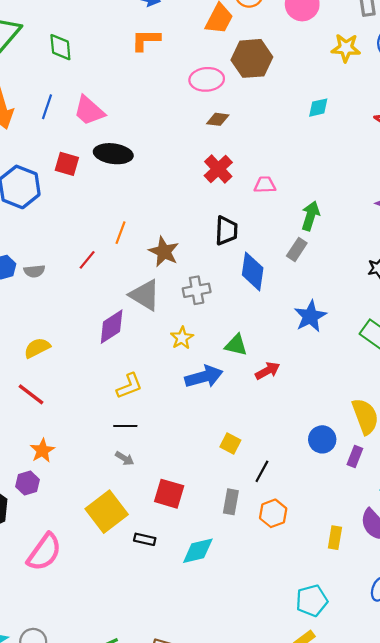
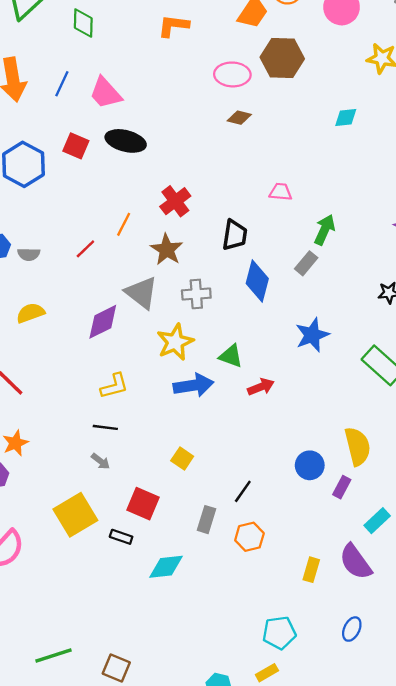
red cross: (218, 169) -> (175, 201), moved
yellow star: (182, 338) -> (175, 342), size x1.5
yellow semicircle: (37, 348) -> (30, 313), moved
yellow square: (230, 443) -> (182, 459), moved
black rectangle: (145, 539) -> (121, 537), moved

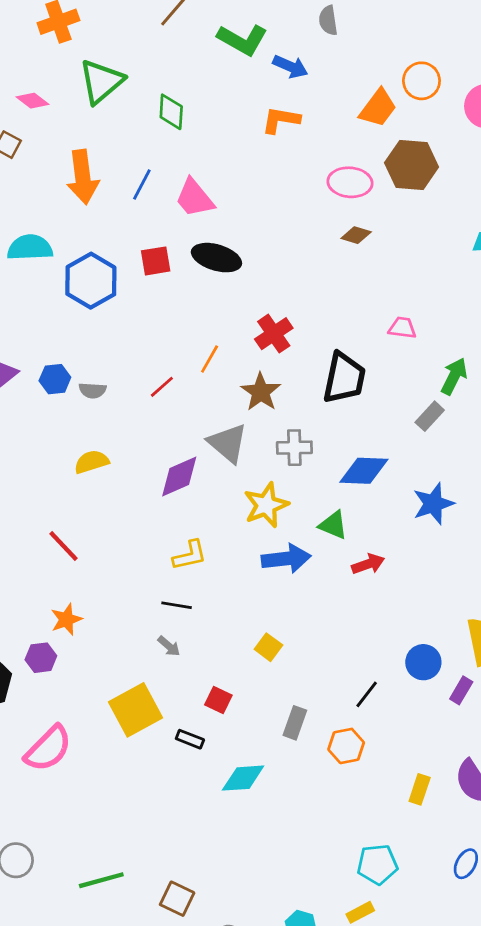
red square: (76, 146) -> (156, 261), turned -35
black trapezoid: (235, 235) -> (344, 378), size x1.4
blue diamond: (257, 281) -> (364, 471), moved, turned 75
black line: (243, 491) -> (367, 694), moved
red square: (143, 504) -> (218, 700), size x0.7

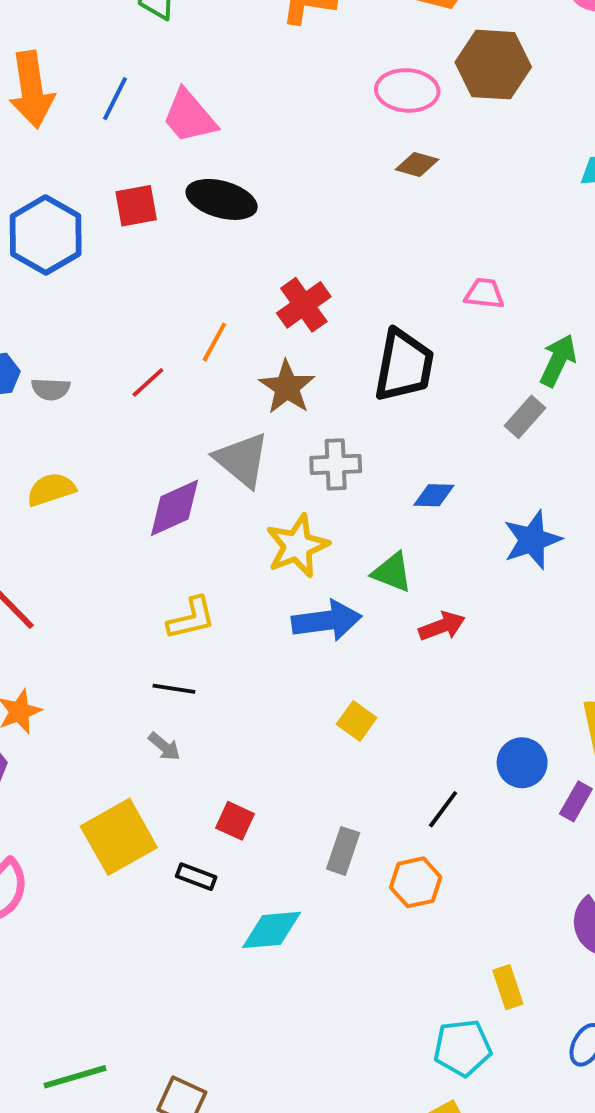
blue diamond: (364, 471) -> (434, 495), size x0.6
yellow square: (268, 647) -> (357, 721), moved
yellow rectangle: (420, 789) -> (508, 987), moved, turned -36

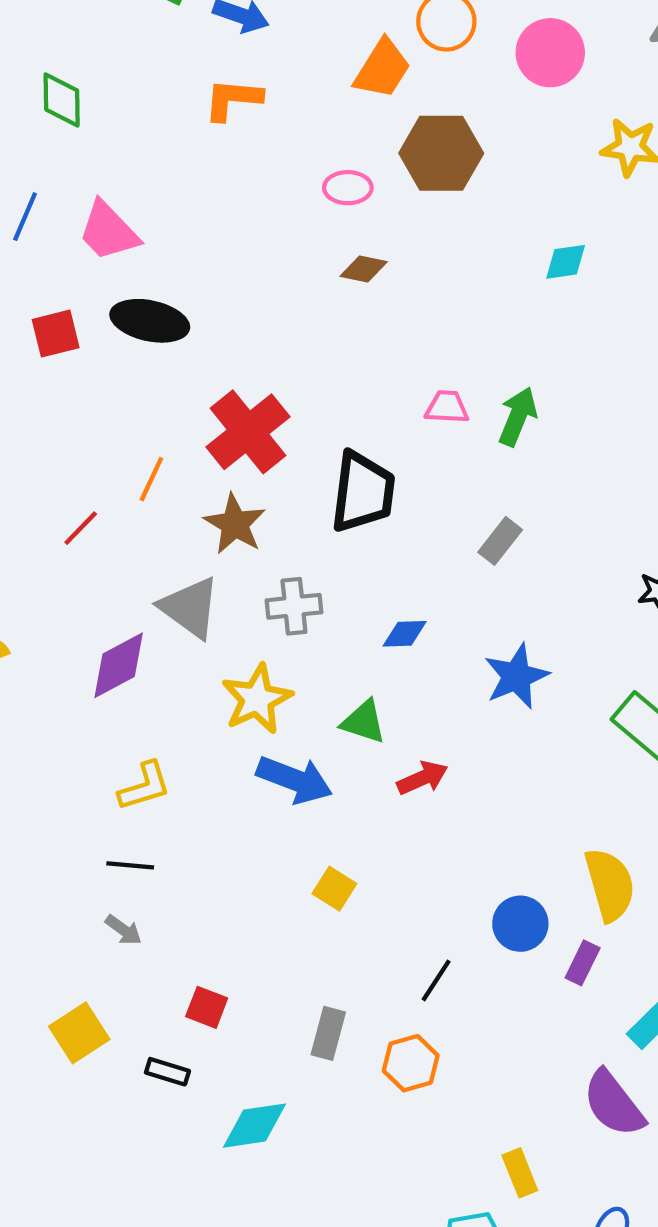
pink ellipse: (407, 90) -> (348, 188), size x0.7
red cross: (304, 305) -> (248, 432), size x1.4
green arrow: (558, 360) -> (518, 417), moved
blue arrow: (327, 621) -> (295, 780), turned 32
yellow square: (119, 837) -> (79, 1033), size x0.7

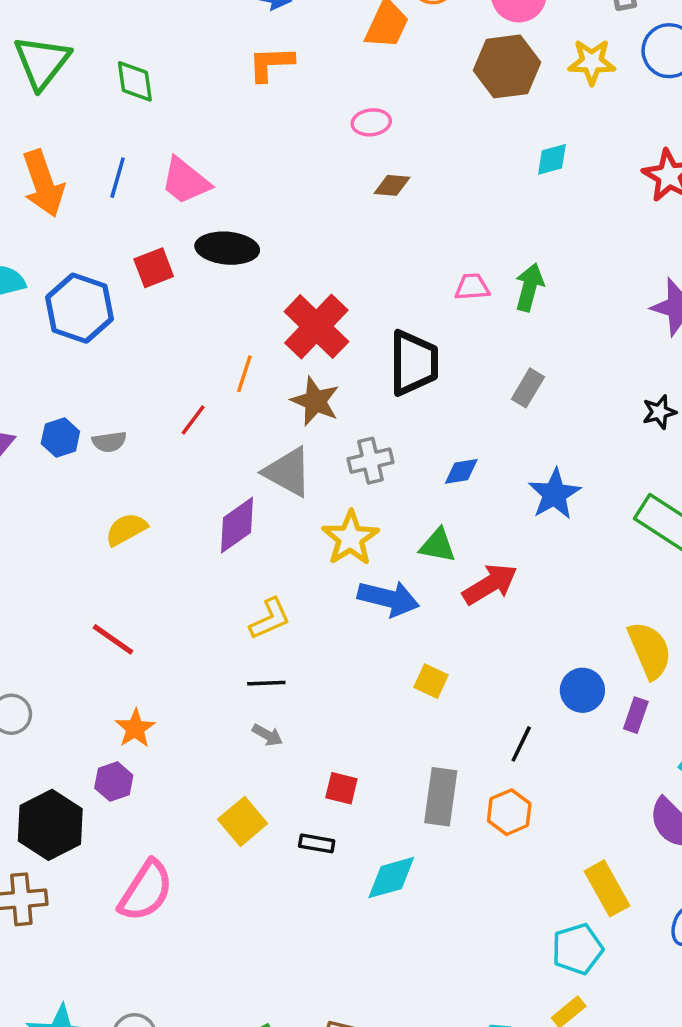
brown hexagon: (441, 153) -> (507, 66), moved
red arrow: (422, 778) -> (490, 584), size x1.4
gray rectangle: (328, 1033) -> (441, 797), size x1.4
yellow rectangle: (520, 1173) -> (607, 888), size x1.4

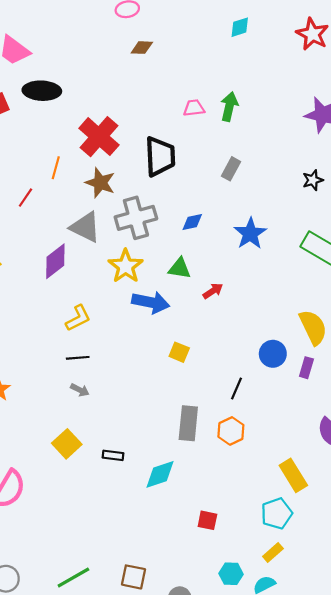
gray cross: (371, 461) -> (136, 218), size x1.5
red arrow: (490, 584) -> (213, 291), size x0.6
red square: (341, 788) -> (207, 520), moved

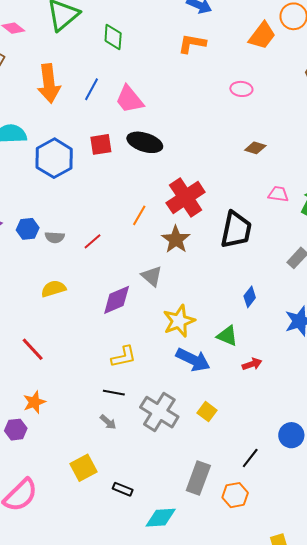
brown diamond: (142, 48) -> (255, 148), moved
red line: (25, 198) -> (92, 241), moved
gray cross: (136, 218) -> (159, 412), moved, turned 33
blue diamond: (192, 222) -> (250, 297), turned -55
gray triangle: (85, 227) -> (152, 276), size x0.7

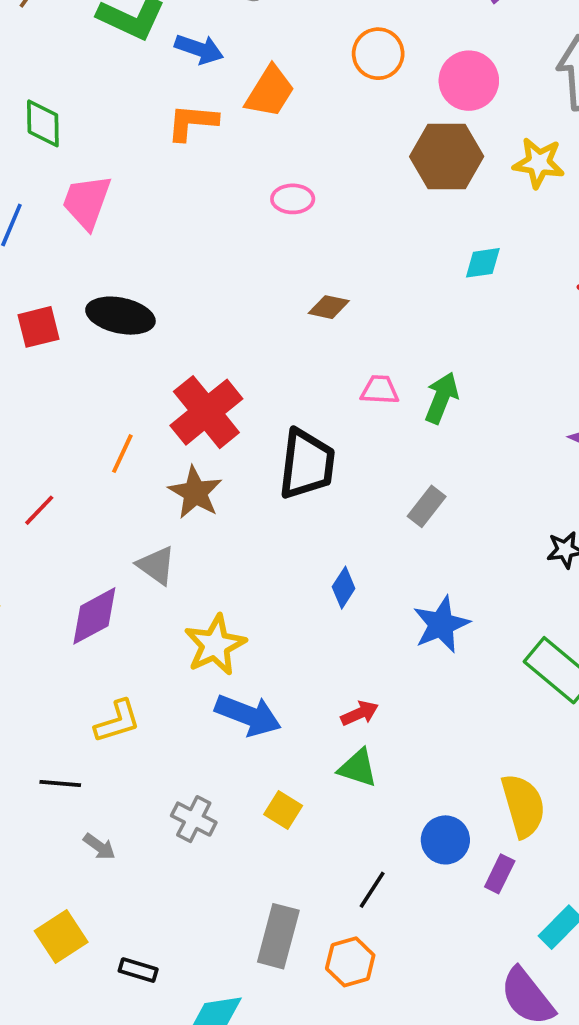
orange trapezoid: (262, 36) -> (270, 92), moved
pink trapezoid: (129, 99) -> (87, 202), moved, turned 64
green triangle: (227, 336) -> (358, 768), moved
black line: (114, 393) -> (60, 783), moved
gray cross: (159, 412) -> (194, 819), size x0.6

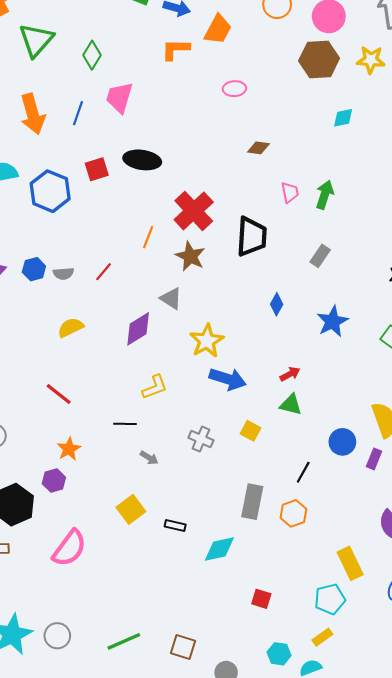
green diamond: (43, 123) -> (92, 55), turned 36
pink trapezoid: (380, 390) -> (290, 192), turned 80

